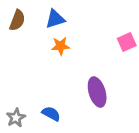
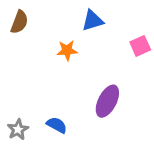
blue triangle: (55, 19) -> (92, 21), moved
purple ellipse: (97, 92) -> (107, 101), turned 44

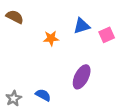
blue triangle: (92, 21) -> (82, 26), moved
brown semicircle: (19, 22) -> (15, 17), turned -84

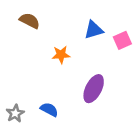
brown semicircle: (15, 17) -> (30, 21), moved
orange star: (51, 38) -> (61, 55), moved

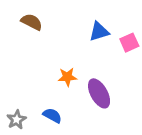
orange star: (61, 55) -> (67, 77), moved
purple ellipse: (94, 89) -> (99, 93), turned -56

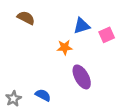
orange star: (67, 77) -> (65, 47), moved

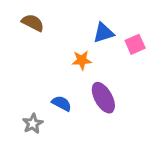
blue semicircle: (43, 95) -> (62, 103), moved
gray star: (13, 99) -> (33, 124), moved

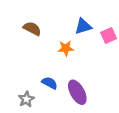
brown semicircle: (33, 23) -> (32, 29), moved
purple ellipse: (103, 98) -> (77, 92), moved

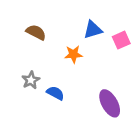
purple ellipse: (77, 92) -> (110, 103), moved
gray star: (26, 99) -> (31, 80), moved

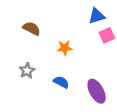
blue triangle: (93, 30) -> (97, 16), moved
blue semicircle: (55, 93) -> (61, 82), moved

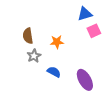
brown semicircle: (32, 28) -> (28, 36), moved, turned -126
gray star: (27, 71) -> (34, 56), moved

